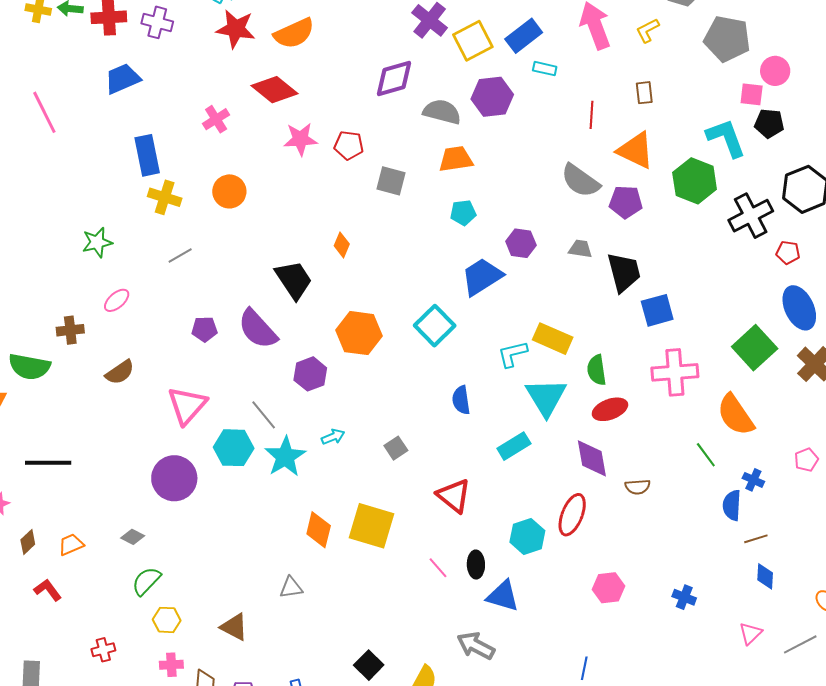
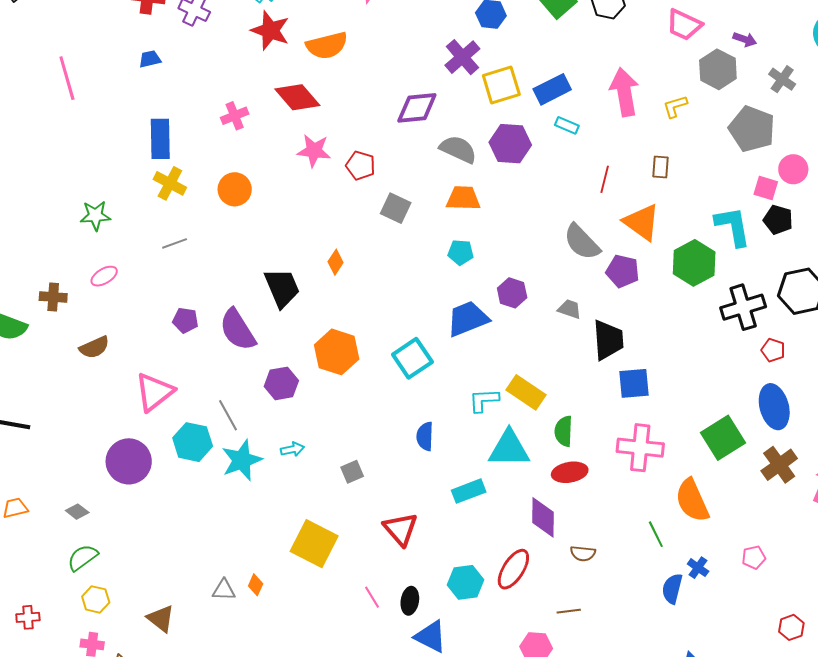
blue trapezoid: (122, 79) -> (150, 59), size x0.6
cyan triangle: (546, 397) -> (509, 449), turned 51
orange diamond: (319, 530) -> (256, 585), moved, size x0.6
brown line: (756, 539) -> (569, 611), moved

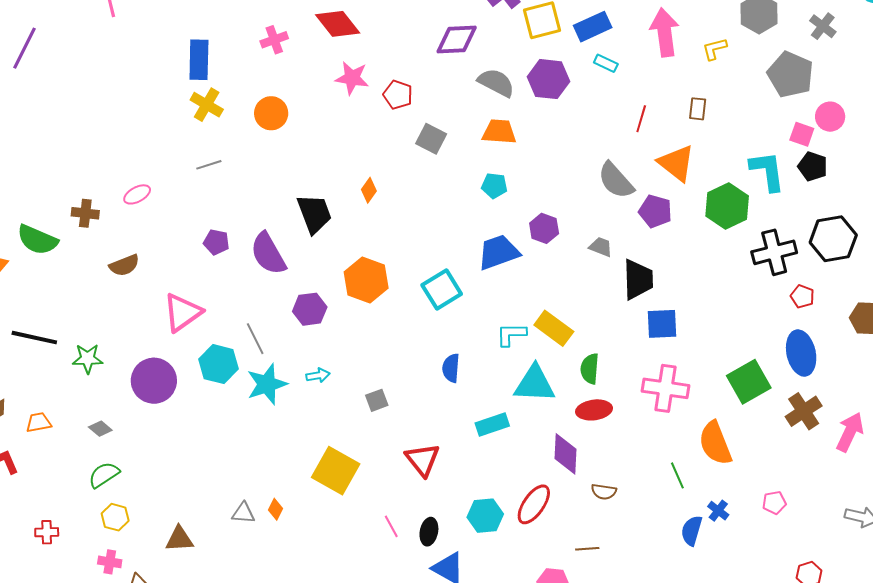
green star: (95, 216) -> (88, 359), moved
brown triangle: (161, 619) -> (179, 539), turned -44

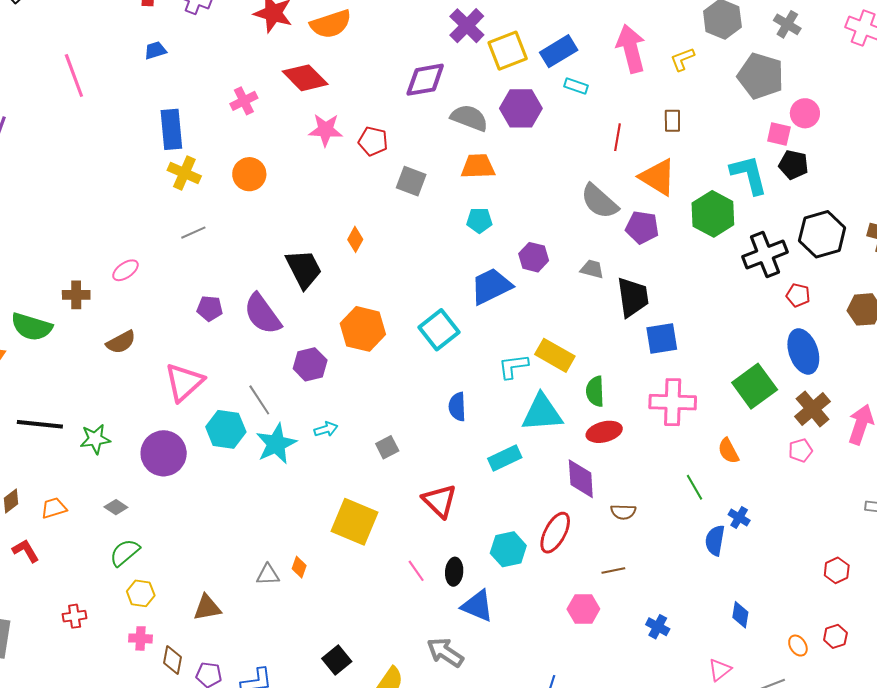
orange semicircle: (715, 443) -> (728, 451), size x0.6
pink pentagon: (774, 503) -> (800, 450), moved

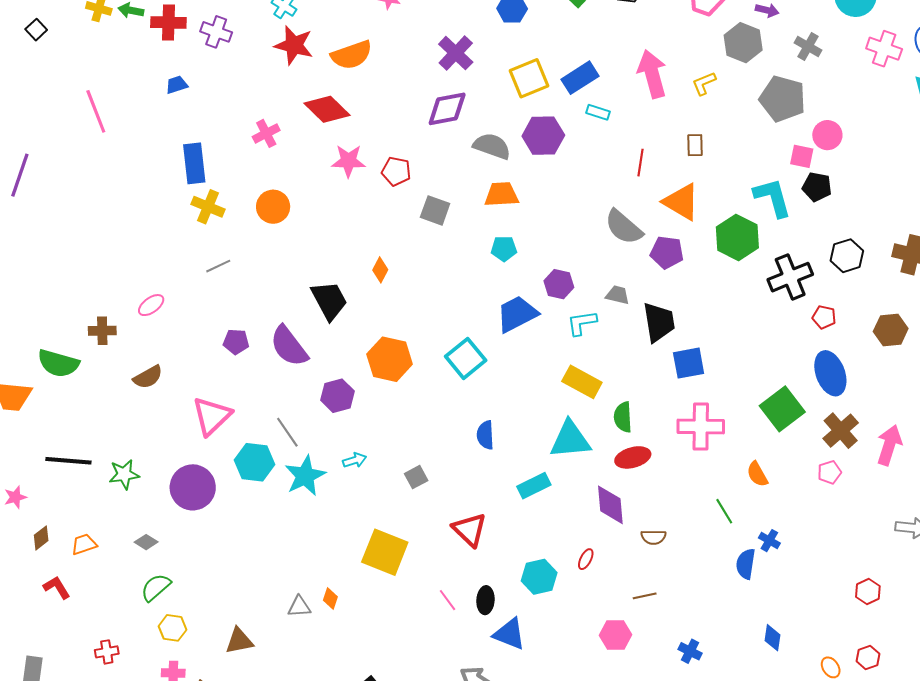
purple cross: (467, 26) -> (456, 53), moved
black hexagon: (822, 234) -> (847, 256), size x0.7
cyan L-shape: (513, 366) -> (582, 323), moved
red ellipse: (555, 533) -> (586, 559), size x0.5

